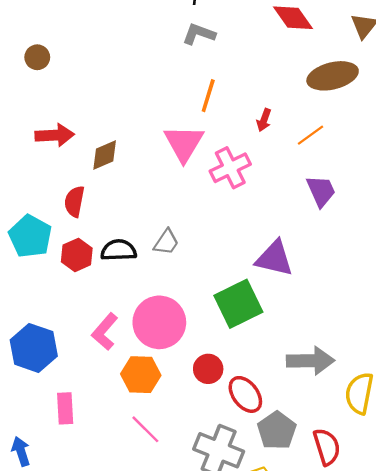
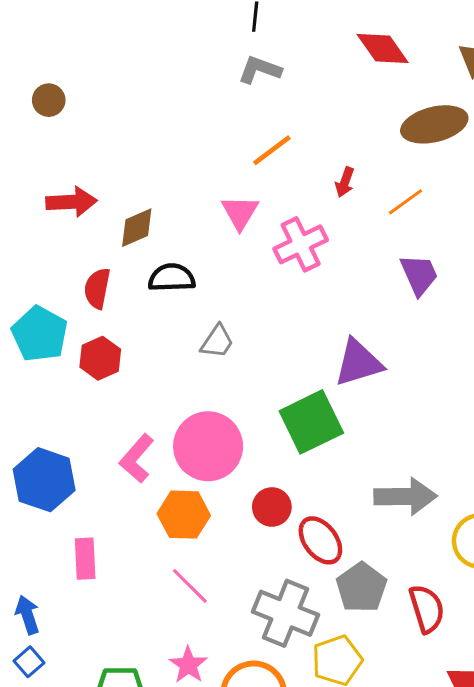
orange line: (208, 96) -> (272, 150), turned 36
pink triangle: (184, 143) -> (240, 212), size x0.7
black semicircle: (119, 250) -> (172, 278), moved
purple triangle: (274, 258) -> (358, 363), turned -30

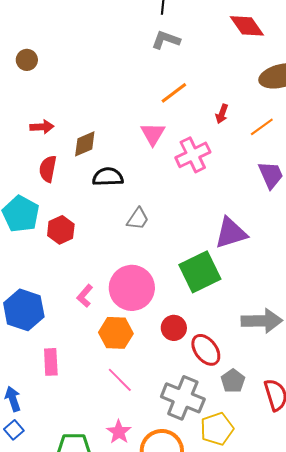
red arrow: (71, 202) -> (42, 127), size x0.7
red semicircle: (97, 288) -> (48, 169), moved
pink L-shape: (137, 458) -> (85, 296), size x0.7
gray pentagon: (361, 587) -> (233, 381), size x0.7

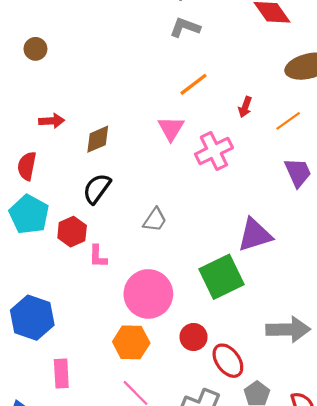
red semicircle: (48, 169) -> (27, 166), moved
black semicircle: (108, 177) -> (97, 189), moved, turned -52
pink L-shape: (85, 296) -> (98, 256), moved, turned -40

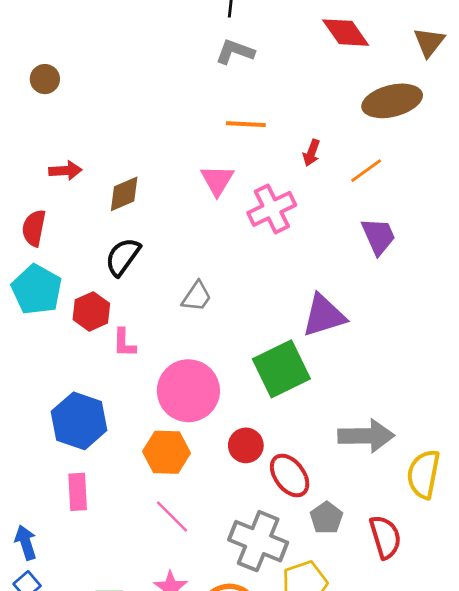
orange line: (194, 84) -> (246, 124), turned 40
blue hexagon: (32, 318) -> (79, 421), moved

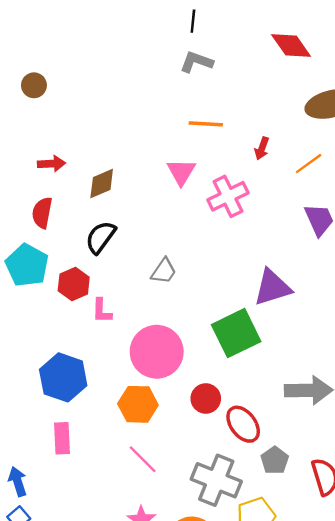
red semicircle: (34, 228) -> (42, 213), moved

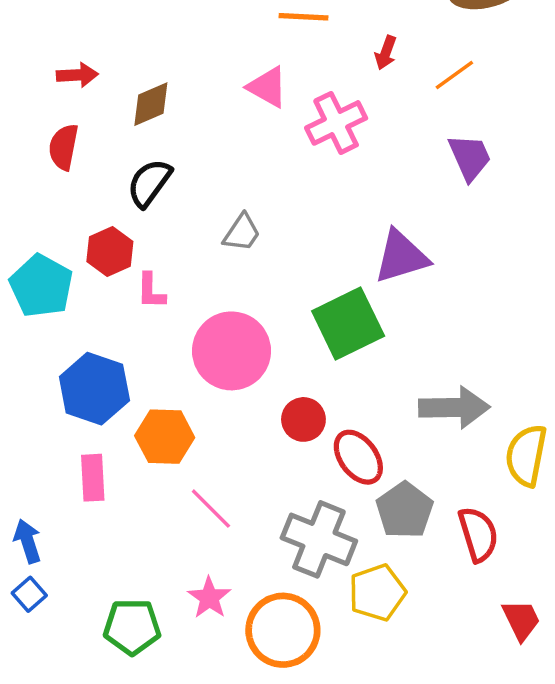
pink triangle: (181, 172) -> (267, 87), turned -32
cyan pentagon: (27, 265) -> (41, 286), moved
orange hexagon: (138, 404) -> (165, 437), moved
gray pentagon: (275, 460) -> (405, 510), size x1.4

